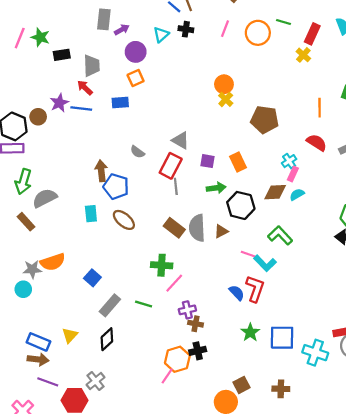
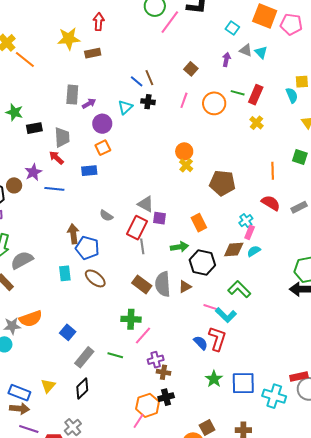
red rectangle: (312, 34) -> (256, 95), moved
blue line: (81, 108) -> (54, 189), moved
purple square: (207, 161) -> (159, 218), moved

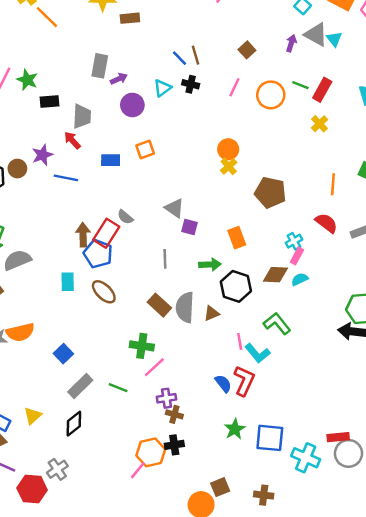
gray triangle: (246, 50) -> (316, 35), size x1.5
orange square: (103, 148) -> (145, 149), moved
red rectangle: (137, 228) -> (106, 233), moved
pink line: (210, 307) -> (240, 341), turned 56

